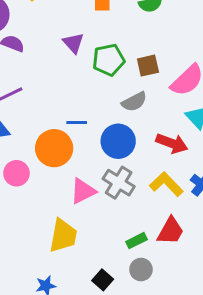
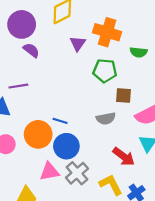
purple triangle: (73, 43) -> (78, 44), moved
green pentagon: (109, 60) -> (105, 71), moved
blue circle: (118, 141) -> (66, 146), moved

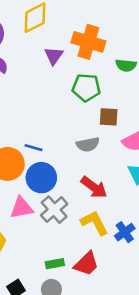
red arrow: (124, 157) -> (94, 187), moved

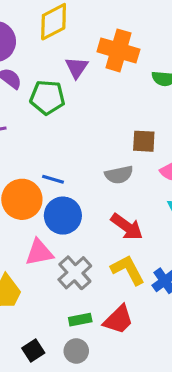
green pentagon: (86, 88) -> (47, 97), moved
gray cross: (54, 210) -> (75, 273), moved

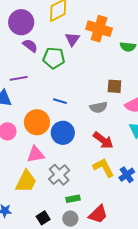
blue line: (53, 179) -> (60, 101), moved
pink triangle: (39, 252) -> (36, 154), moved
gray cross: (75, 273) -> (59, 175), moved
red trapezoid: (118, 320) -> (98, 214), moved

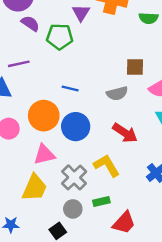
yellow L-shape: (103, 168) -> (107, 165), moved
green rectangle: (73, 199) -> (101, 201), moved
gray circle: (70, 219) -> (73, 209), moved

